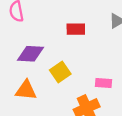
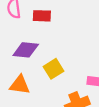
red rectangle: (76, 29) -> (42, 16), moved

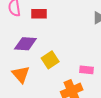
orange triangle: (20, 85) -> (21, 74), turned 42

